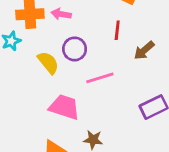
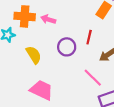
purple circle: (75, 49) -> (67, 47), moved
pink line: (100, 78) -> (93, 78), moved, turned 54

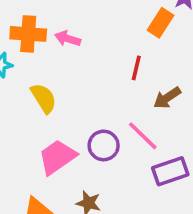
purple circle: (67, 47) -> (104, 145), moved
pink trapezoid: (42, 90) -> (57, 157), turned -60

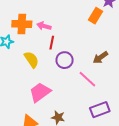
red line: (136, 68) -> (52, 43), moved
purple circle: (104, 145) -> (65, 60), moved
purple rectangle: (170, 171) -> (100, 110), moved

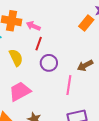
pink line: (87, 79) -> (69, 85), turned 48

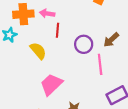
purple circle: (49, 63) -> (84, 44), moved

